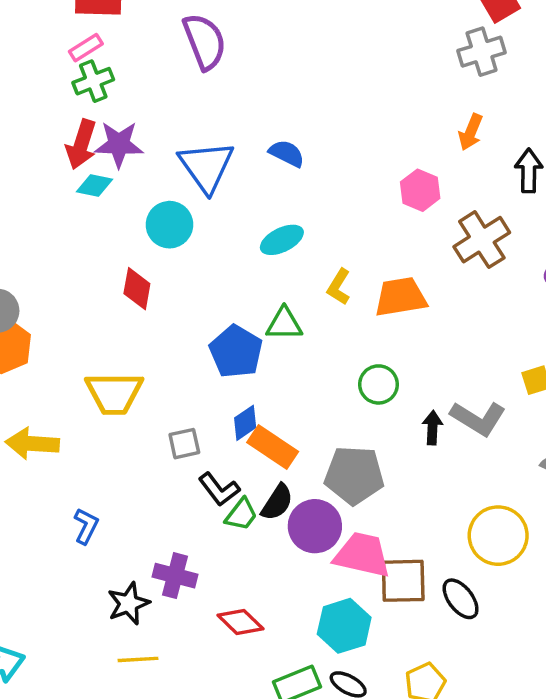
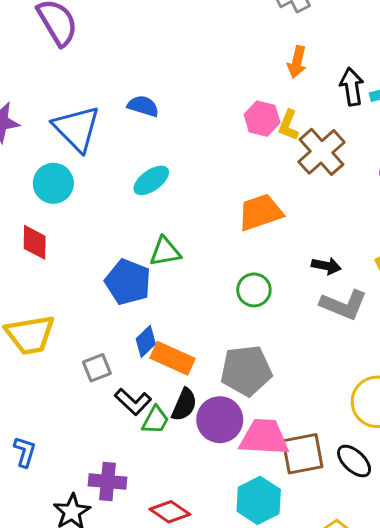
yellow L-shape: (339, 287) -> (289, 125), moved
black arrow: (432, 428) -> (326, 266), moved, turned 108

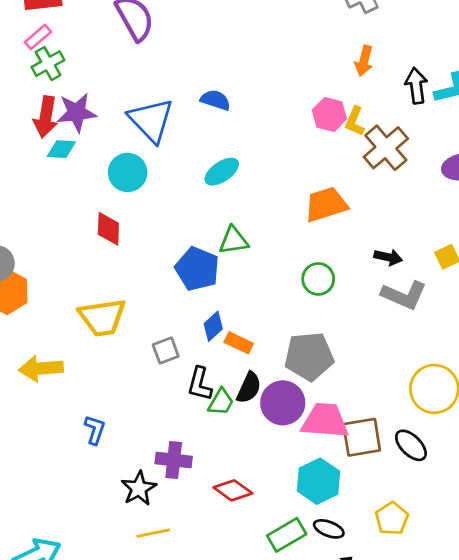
orange rectangle: (173, 358) -> (239, 343), size x0.7
black L-shape: (133, 402) -> (200, 384), turned 60

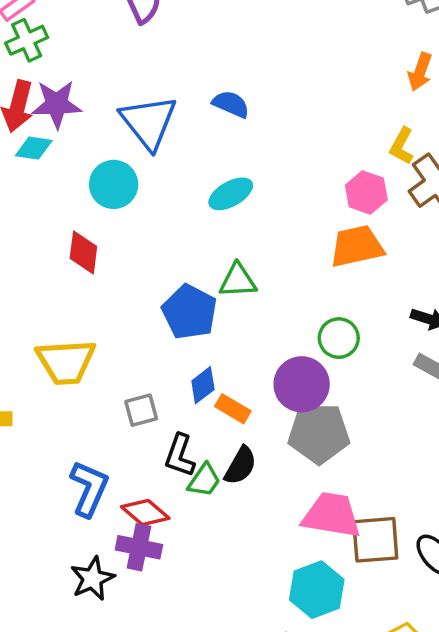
pink hexagon: (329, 115) -> (366, 192), moved
purple circle: (283, 403) -> (302, 384), moved
blue L-shape: (95, 430) -> (89, 489), moved, size x1.5
red diamond: (233, 490) -> (145, 512), moved

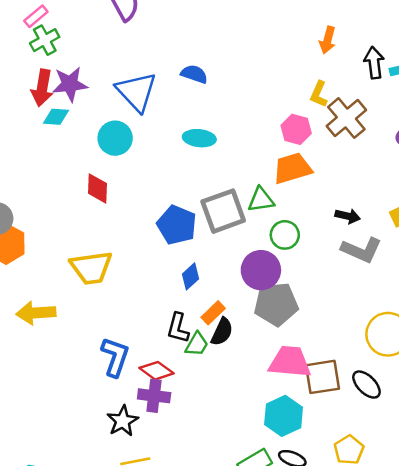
cyan ellipse: (231, 194) -> (199, 138), turned 40
green triangle: (238, 281) -> (261, 200), moved
orange rectangle: (233, 409) -> (213, 313), moved, turned -70
gray square: (141, 410) -> (223, 211), moved, size x1.8

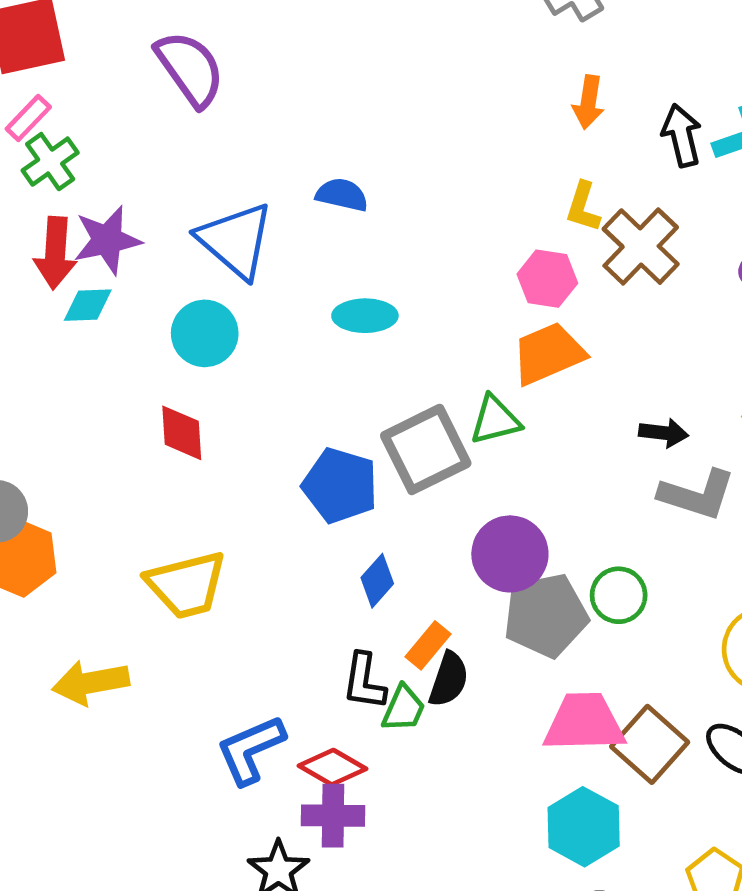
green circle: (285, 235) -> (619, 595), moved
blue L-shape: (115, 357) -> (251, 750), turned -126
brown square: (322, 377) -> (650, 744), turned -33

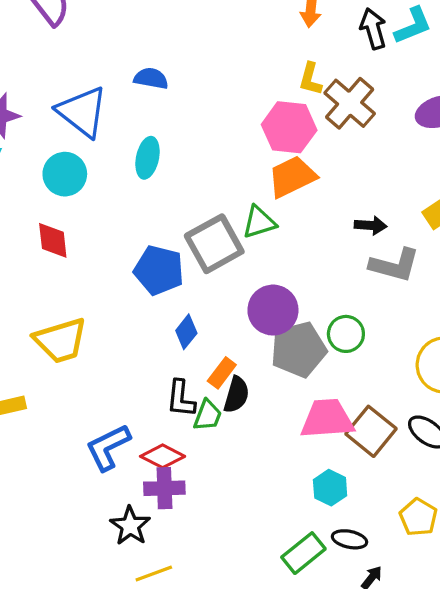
pink hexagon: (547, 279) -> (289, 127), size x1.4
cyan ellipse: (365, 316) -> (147, 158), moved, turned -75
cyan hexagon: (584, 827) -> (330, 488), size x0.7

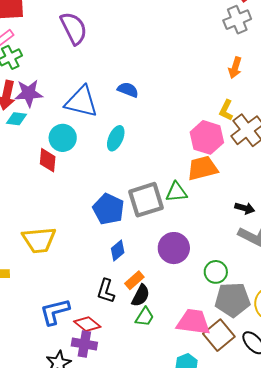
blue triangle: (82, 112) -> (81, 102), turned -36
red diamond: (53, 240) -> (48, 160), moved
gray pentagon: (299, 349) -> (233, 300), moved
green trapezoid: (208, 415) -> (145, 317), moved

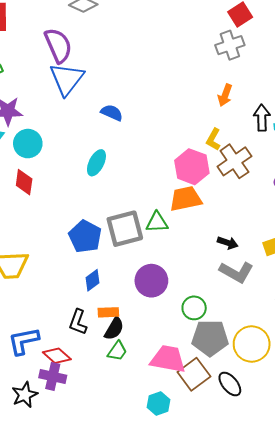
blue triangle: (81, 102) -> (67, 79), moved, turned 51
cyan circle: (63, 138) -> (28, 144), moved
orange rectangle: (134, 280) -> (108, 312), turned 36

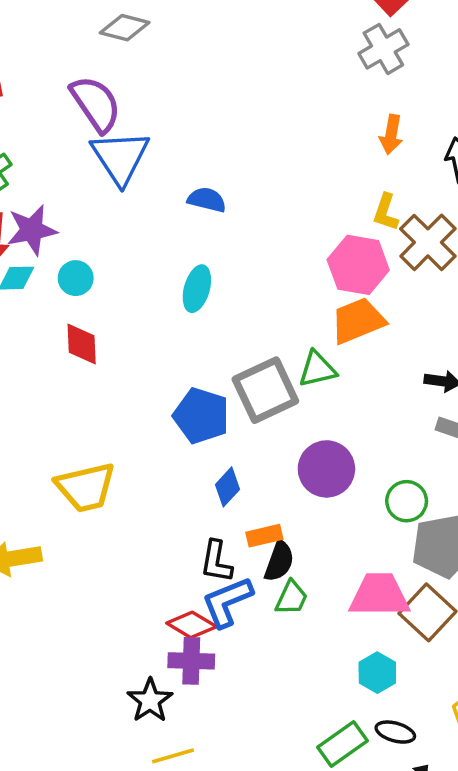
cyan circle: (28, 144) -> (76, 278), size x0.7
blue L-shape: (24, 341) -> (227, 602), moved

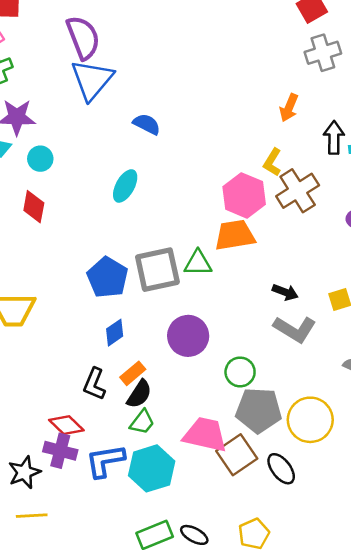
gray cross: (383, 49) -> (323, 53), moved
orange rectangle: (264, 536) -> (133, 373), turned -40
blue L-shape: (227, 602) -> (105, 461), moved
cyan hexagon: (377, 673) -> (152, 468), moved, size x1.6

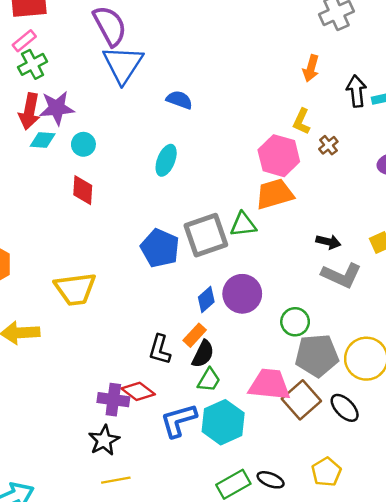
brown cross: (298, 191) -> (328, 145), size x0.5
blue diamond: (115, 333) -> (206, 299), moved
purple cross: (60, 451) -> (113, 400), moved

